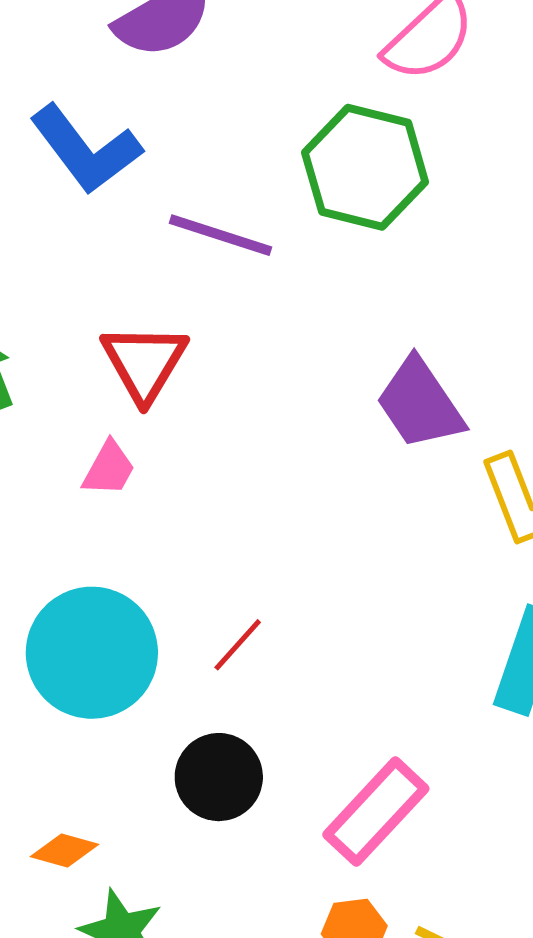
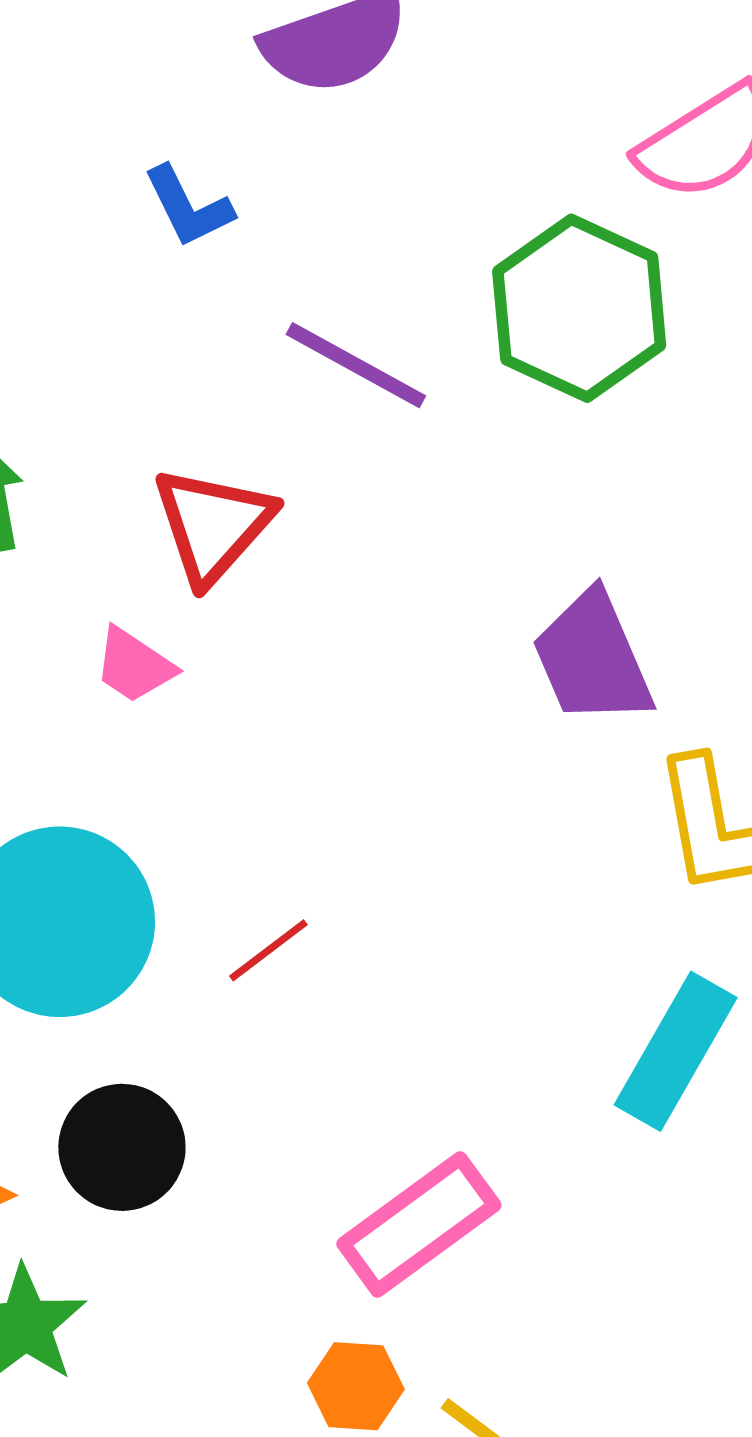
blue L-shape: (86, 149) -> (188, 207), size x0.6
pink trapezoid: (109, 469) -> (134, 665), turned 84
black circle: (219, 777) -> (122, 1147), moved

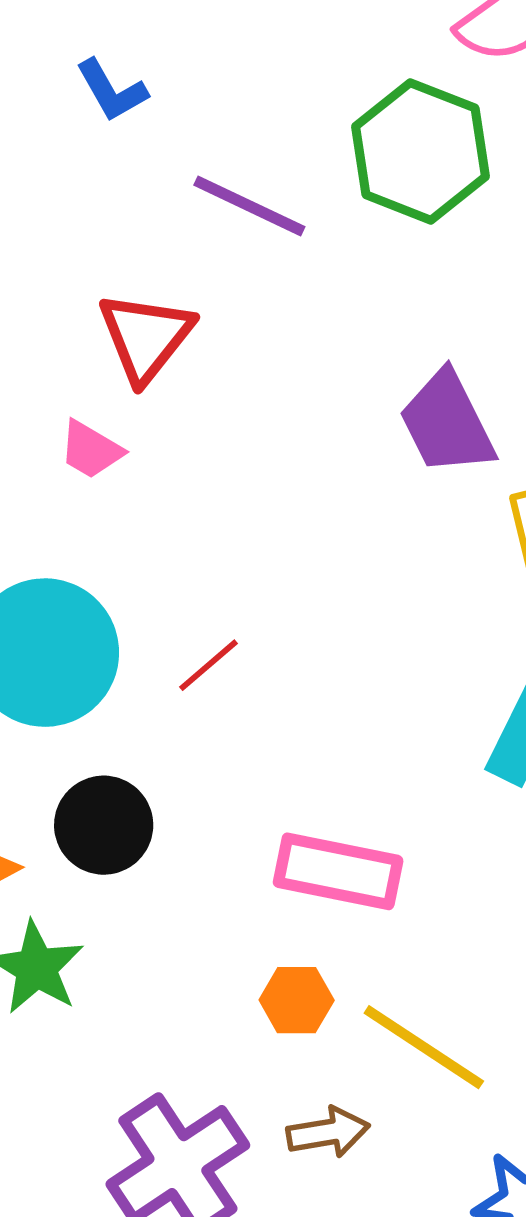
pink rectangle: (419, 1224) -> (338, 871), turned 51

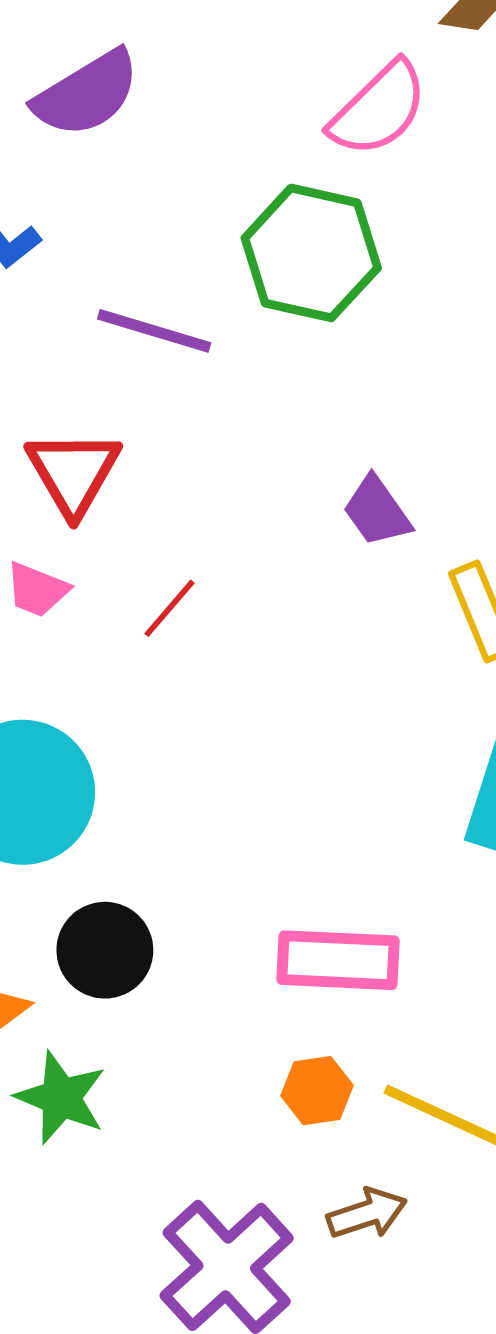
purple trapezoid: (447, 423) -> (377, 511), size x0.7
red line: (208, 665) -> (169, 608), moved

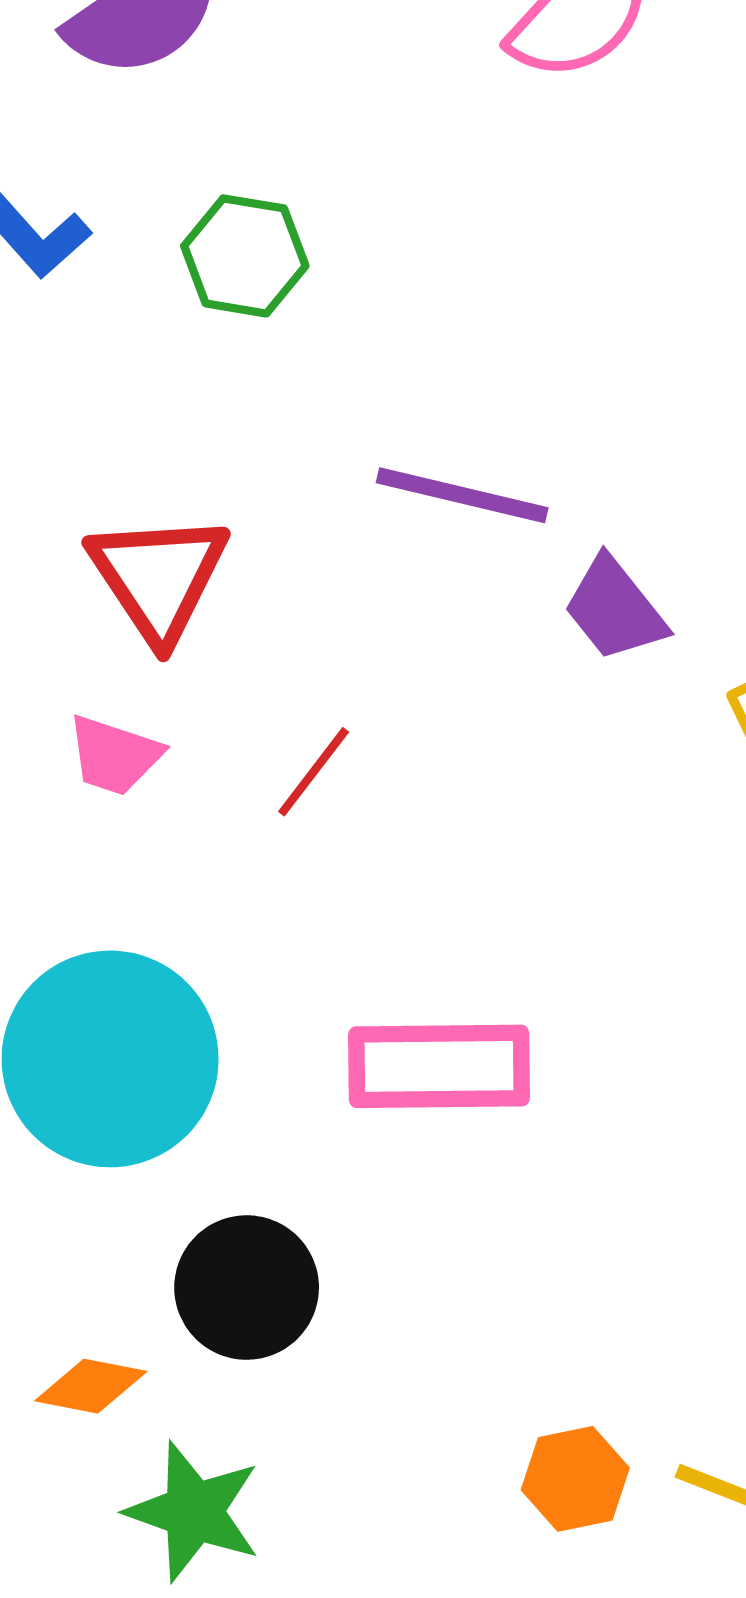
green hexagon: (311, 253) -> (245, 256), moved, size x0.6
purple line: (154, 331) -> (462, 495), moved
pink rectangle: (338, 960) -> (439, 1066), moved

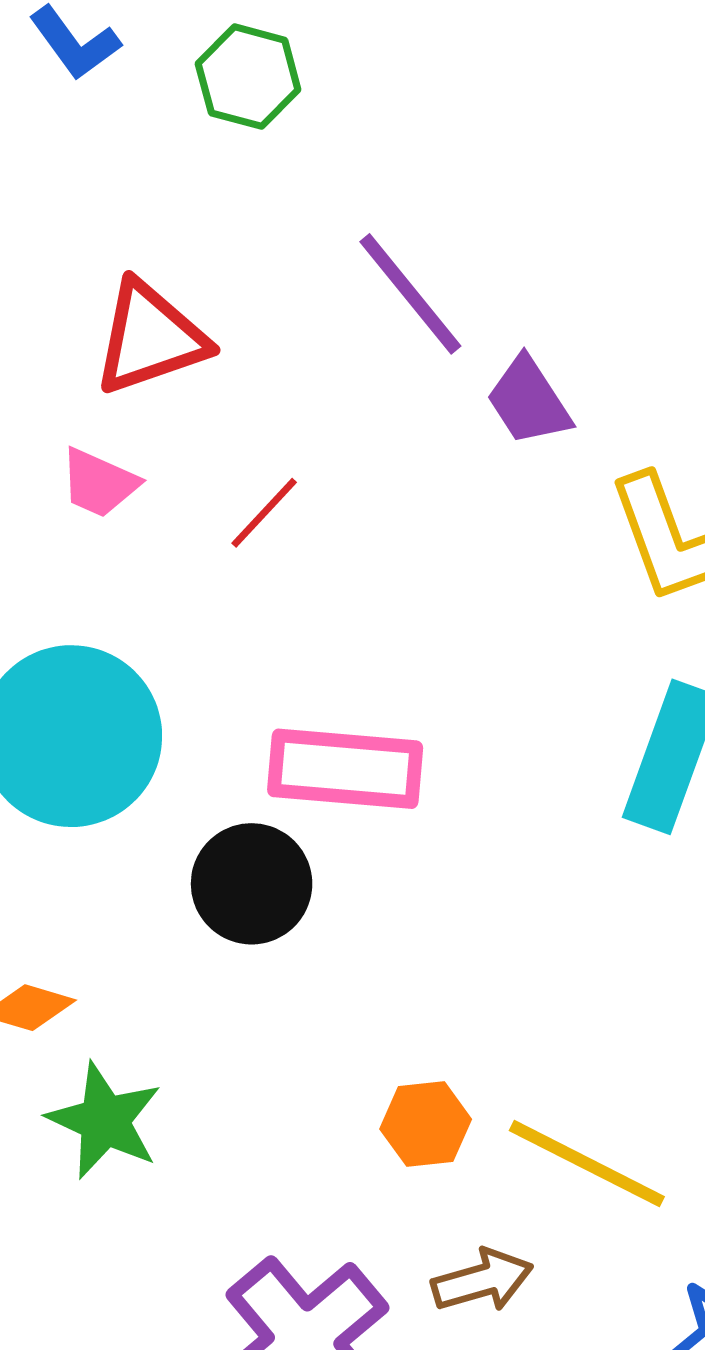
purple line: (462, 495) -> (410, 294), turned 32
red triangle: (158, 577) -> (150, 338), turned 39
black circle: (247, 1288) -> (252, 884), moved

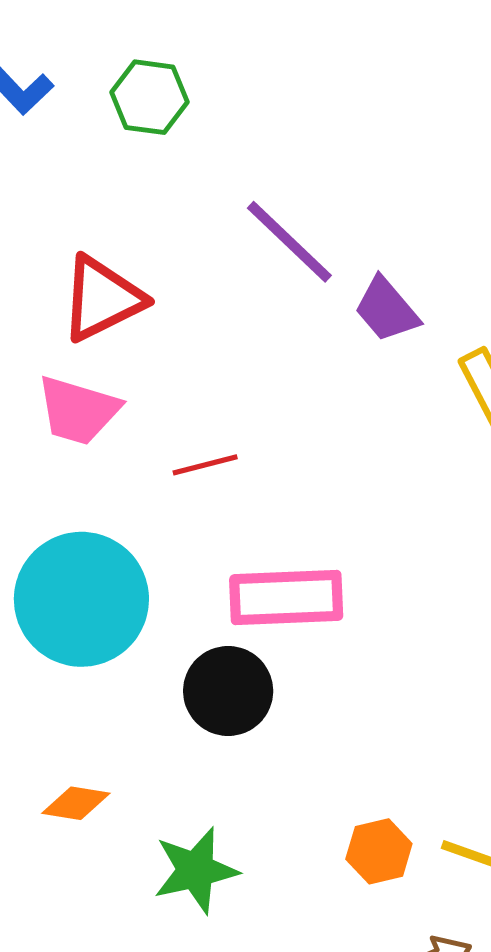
pink trapezoid: (99, 483) -> (78, 410), size x1.4
red line: (264, 513) -> (205, 465), moved, turned 40
green star: (105, 1121) -> (196, 870), moved, turned -30

